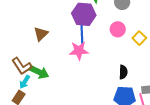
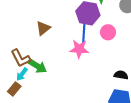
pink circle: (118, 29) -> (108, 32), moved
black semicircle: (123, 72) -> (121, 75), turned -88

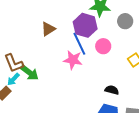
brown triangle: (43, 28) -> (48, 29), moved
blue line: (84, 32) -> (79, 44), turned -35

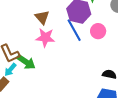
brown triangle: (48, 29) -> (42, 17), turned -35
pink star: (73, 60) -> (45, 38), moved

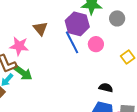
pink star: (45, 38) -> (19, 46), moved

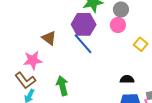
pink circle: (96, 44) -> (118, 25), moved
green arrow: (23, 73) -> (62, 86), moved, turned -126

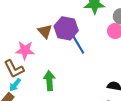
purple hexagon: (84, 24) -> (66, 28), moved

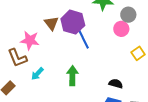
green arrow: (49, 81) -> (72, 76), moved
cyan arrow: (15, 85) -> (37, 74), moved

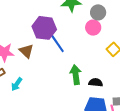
brown triangle: (51, 23) -> (26, 51), moved
green arrow: (72, 76) -> (76, 75), moved

